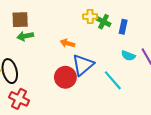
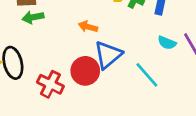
red cross: (19, 99) -> (50, 84), moved

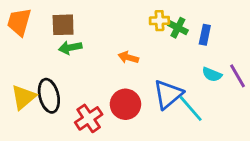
blue triangle: (108, 55) -> (168, 94), moved
red cross: (50, 84) -> (89, 118), turned 30

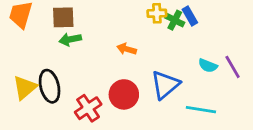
blue rectangle: (205, 35) -> (190, 16), moved, turned -42
cyan line: (191, 109) -> (201, 110), moved, turned -40

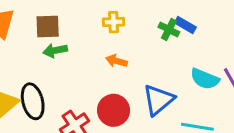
yellow cross: (157, 13) -> (113, 22), moved
blue rectangle: (190, 16) -> (185, 25), turned -30
cyan semicircle: (208, 66) -> (205, 79), size x1.4

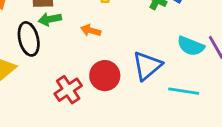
orange arrow: (116, 61) -> (91, 30), moved
black ellipse: (33, 101) -> (29, 39), moved

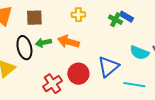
green arrow: (50, 19) -> (43, 43), moved
orange arrow: (91, 30) -> (68, 42), size x1.5

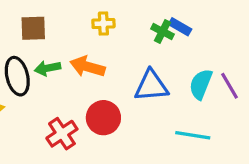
cyan semicircle: (139, 53) -> (201, 84), turned 90
blue triangle: (108, 67) -> (151, 86), moved, turned 35

